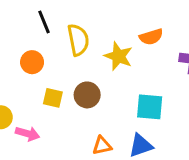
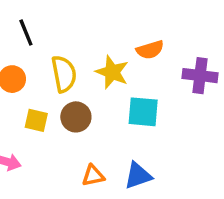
yellow semicircle: (78, 40) -> (64, 74), moved
cyan square: (150, 107) -> (143, 112), moved

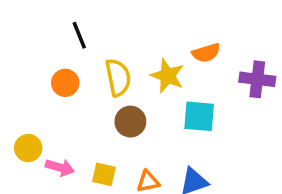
yellow square: (36, 120) -> (104, 174), moved

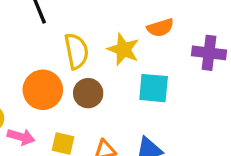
orange circle: (65, 83) -> (43, 90), moved, size x1.5

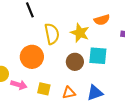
brown circle: (88, 93) -> (75, 62), moved

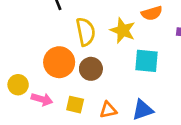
brown circle: (75, 62) -> (91, 69), moved

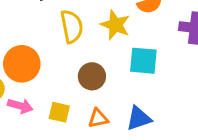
orange circle: (59, 62) -> (22, 64), moved
brown circle: (91, 69) -> (92, 76), moved

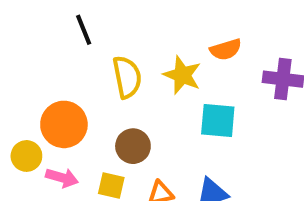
brown circle: (92, 76) -> (133, 146), moved

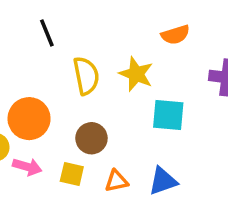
orange semicircle: (226, 49) -> (175, 35), moved

